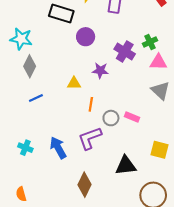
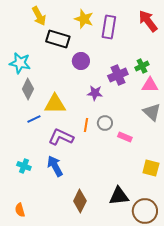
purple cross: (125, 52) -> (118, 75), turned 36
yellow triangle: (74, 83) -> (55, 104), moved, size x1.6
gray circle: (111, 118) -> (105, 123), moved
purple L-shape: (90, 138) -> (61, 137), moved, turned 45
black triangle: (126, 166) -> (119, 196), moved

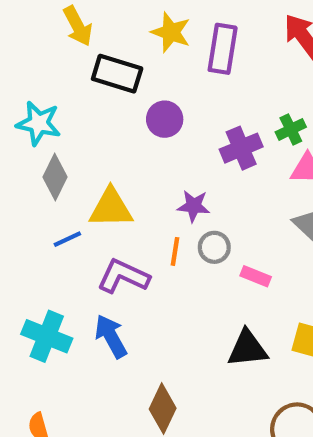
purple star: (95, 93) -> (194, 206), moved
cyan cross: (24, 166) -> (47, 336), size x1.6
black triangle: (119, 196) -> (247, 349), moved

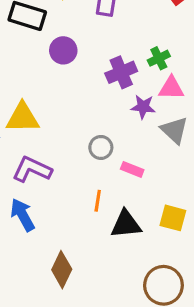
purple star: (194, 206) -> (143, 107), moved
orange line: (175, 251) -> (98, 201), moved

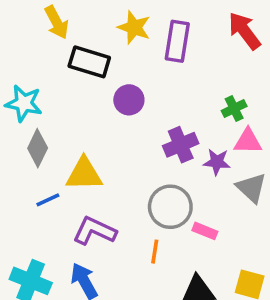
purple cross: (121, 72) -> (181, 145), moved
gray circle: (101, 147) -> (170, 207), size x1.6
orange line: (98, 201) -> (155, 252), moved

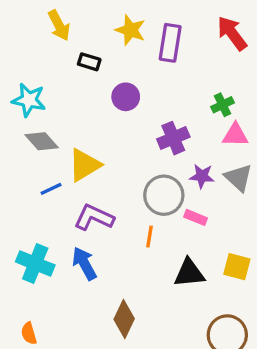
black rectangle: (89, 62) -> (89, 62), size x0.6
gray diamond: (38, 148) -> (42, 141), turned -68
purple star: (217, 162) -> (202, 176), moved
yellow triangle: (84, 174) -> (84, 165), turned -30

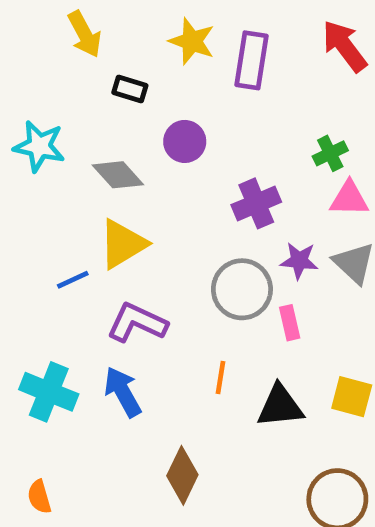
gray diamond: (42, 141) -> (118, 175), moved
pink rectangle: (196, 217) -> (290, 323), turned 55
orange line: (150, 236) -> (221, 378), moved

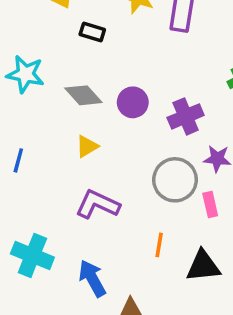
purple circle: (185, 141) -> (133, 102), moved
yellow triangle: (123, 244) -> (87, 146), size x0.6
blue line: (73, 280) -> (18, 160), moved, turned -50
blue arrow: (123, 392) -> (92, 278), moved

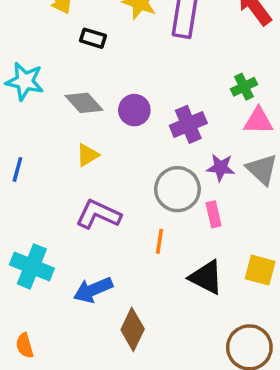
orange line: (159, 245) -> (160, 241), moved
black triangle: (203, 266) -> (206, 277), turned 33
blue arrow: (92, 278) -> (93, 290), turned -84

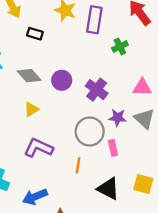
green cross: (244, 87) -> (120, 47), moved
purple cross: (188, 124) -> (97, 90), turned -30

